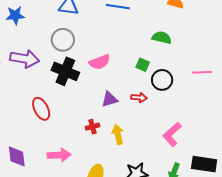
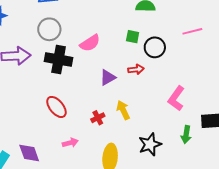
red ellipse: (41, 109) -> (56, 107), moved
red cross: (92, 127) -> (98, 118), moved
pink arrow: (59, 155) -> (70, 143), size x0.7

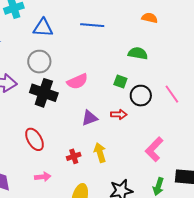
pink line: (192, 31) -> (172, 94), moved, turned 60

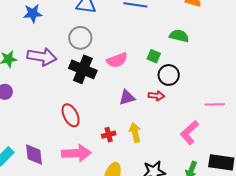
green square: (120, 82) -> (154, 56), moved
pink line: (172, 94) -> (215, 104), moved, turned -60
black circle: (141, 96) -> (169, 75), moved
pink arrow: (43, 177) -> (76, 153), size x1.8

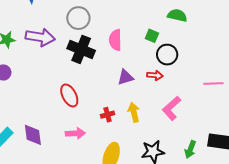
pink semicircle: (117, 60) -> (115, 40), turned 110
pink L-shape: (189, 133) -> (172, 108), moved
pink arrow: (76, 153) -> (75, 133), size x0.7

